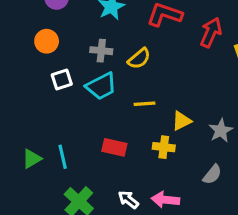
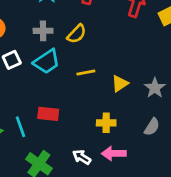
red rectangle: (114, 147) -> (48, 114), moved
yellow cross: (164, 147) -> (106, 123), moved

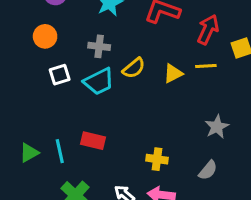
yellow semicircle: (77, 34) -> (134, 68), moved
yellow line: (86, 72) -> (206, 66), moved
yellow triangle: (120, 84) -> (173, 73), moved

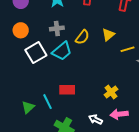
yellow line: (206, 66) -> (128, 49), moved
white square: (60, 75) -> (36, 53), size x1.5
yellow cross: (157, 159) -> (111, 92), turned -32

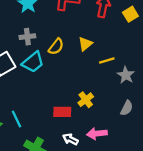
red rectangle: (67, 90) -> (62, 112), moved
yellow cross: (111, 92) -> (86, 100), moved

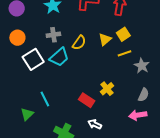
yellow square: (130, 14) -> (123, 34), moved
red rectangle: (62, 112) -> (87, 100), turned 35
cyan line: (16, 119) -> (45, 99), moved
pink arrow: (97, 134) -> (138, 115), moved

